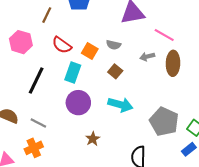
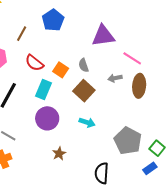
gray semicircle: (114, 45) -> (84, 65), turned 56
brown square: (115, 71) -> (84, 91), size x1.5
cyan arrow: (120, 105) -> (87, 122), size x0.7

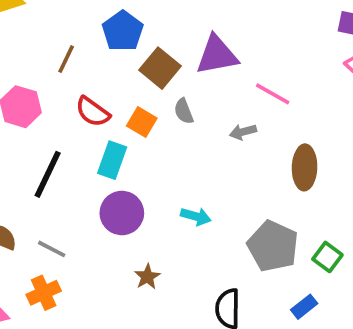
brown ellipse: (139, 86) -> (305, 167), moved
brown square: (84, 91) -> (160, 68), moved
blue rectangle: (150, 168) -> (304, 307), moved

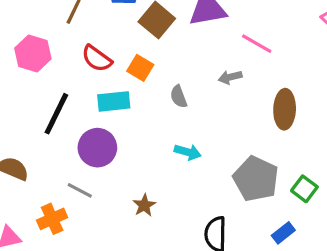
gray semicircle: (184, 111) -> (179, 97), moved
cyan rectangle: (112, 160) -> (114, 101), turned 64
purple circle: (122, 213) -> (97, 148), moved
gray line: (52, 249) -> (80, 190), moved

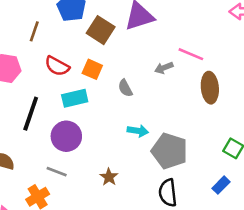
pink line: (257, 44) -> (191, 54), moved
gray pentagon: (256, 179) -> (170, 151), moved

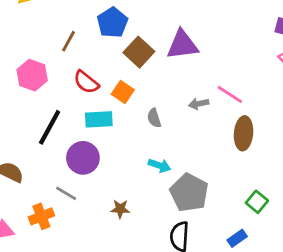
brown star: (109, 177) -> (120, 209), turned 30

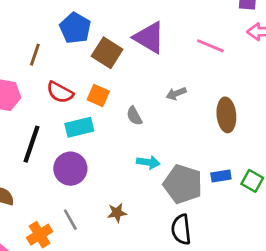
purple triangle: (182, 45) -> (149, 38), turned 48
pink line: (230, 94) -> (210, 46), moved
gray line: (66, 193) -> (70, 220), moved, turned 40
blue rectangle: (237, 238) -> (221, 176), moved, turned 36

